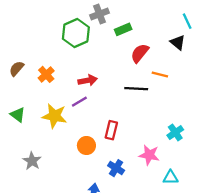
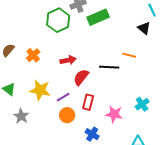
green rectangle: (123, 29) -> (98, 17), size x1.5
red semicircle: (140, 53) -> (81, 77), moved
purple line: (79, 102) -> (63, 97), moved
pink star: (149, 155) -> (114, 114), moved
gray star: (32, 161) -> (21, 116), moved

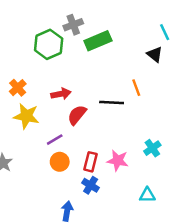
orange line: (129, 55) -> (136, 88), turned 56
yellow star: (40, 90) -> (26, 116), moved
red rectangle: (88, 102) -> (91, 162), moved

